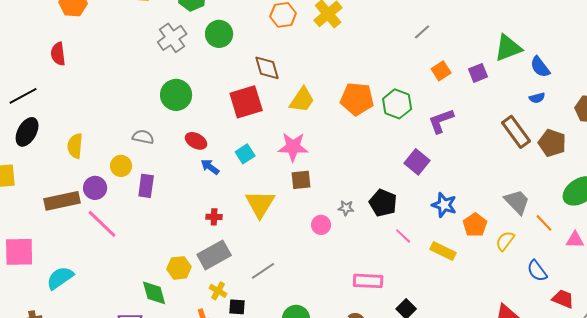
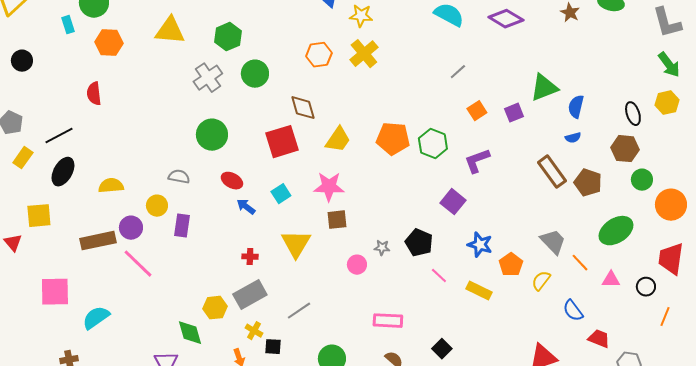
blue semicircle: (540, 67) -> (576, 107), turned 50
yellow semicircle: (75, 146) -> (111, 186), turned 80
pink rectangle: (368, 281) -> (388, 321), moved

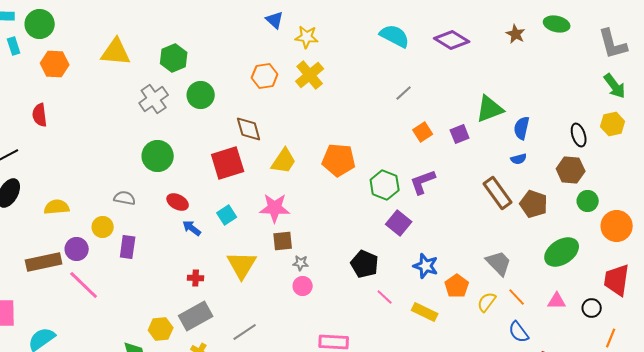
green hexagon: (433, 144) -> (385, 185), moved
gray star: (382, 248) -> (301, 263), moved
orange line: (580, 263) -> (517, 297), moved

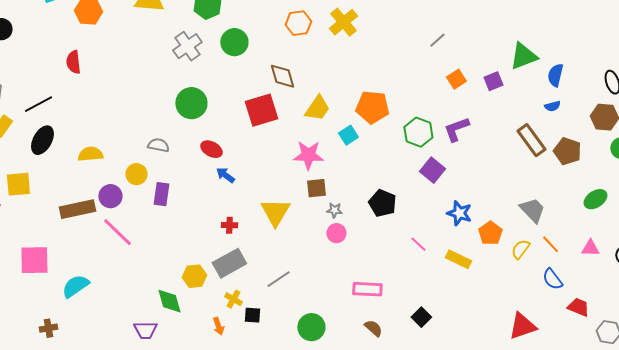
cyan square: (227, 215) -> (348, 135), moved
green ellipse: (562, 252) -> (595, 199), size x0.7
black pentagon: (365, 264) -> (382, 203), moved

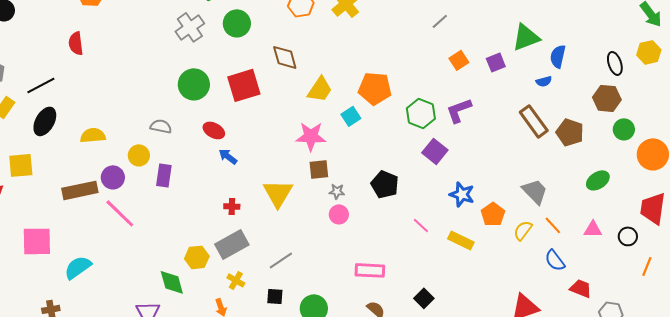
blue semicircle: (552, 106) -> (544, 81), moved
red square: (261, 110) -> (244, 85), moved
black square: (252, 315) -> (275, 296), moved

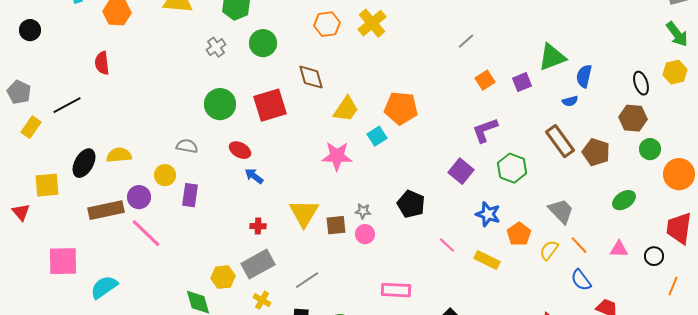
gray cross: (190, 27) -> (216, 47), size x0.7
green hexagon: (421, 113) -> (512, 168), moved
black ellipse: (45, 121) -> (84, 163), moved
brown square: (319, 169) -> (336, 225), moved

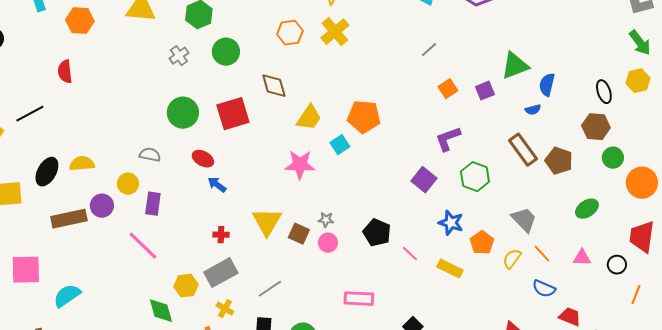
black pentagon: (411, 204) -> (377, 233), moved
brown square: (336, 225) -> (299, 234), turned 30
pink line: (146, 233) -> (143, 246), moved
blue semicircle: (581, 280) -> (544, 289), turned -30

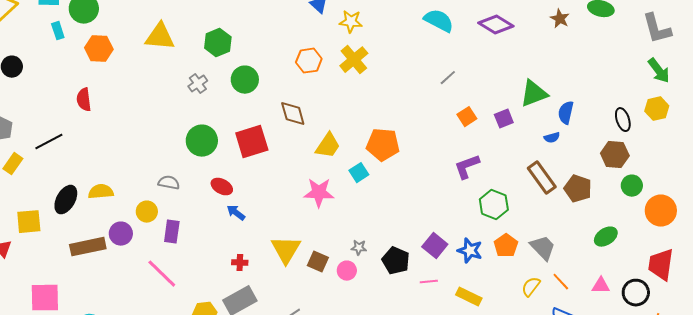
purple square: (424, 180) -> (435, 246), moved
gray star: (326, 220) -> (359, 248), moved
orange pentagon: (482, 243) -> (506, 246), moved
pink line: (410, 254) -> (429, 282), turned -48
black circle: (617, 265) -> (636, 293), size x1.4

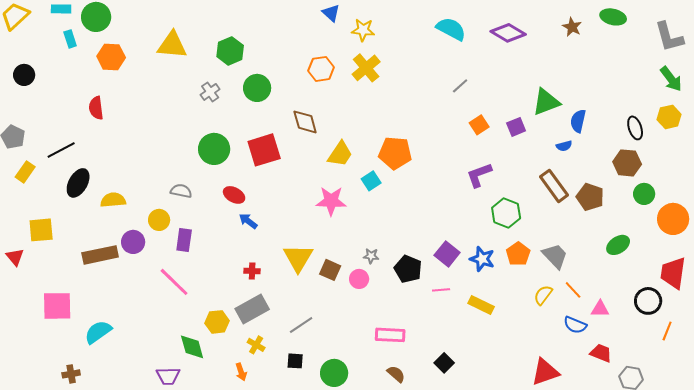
black ellipse: (66, 200) -> (78, 183), moved
pink triangle: (601, 286) -> (600, 309), moved

